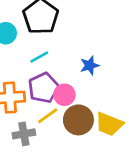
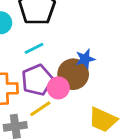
brown circle: (78, 120) -> (73, 74), moved

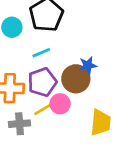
pink circle: (58, 88) -> (60, 104), moved
yellow trapezoid: (103, 120) -> (101, 122), turned -112

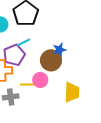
purple pentagon: (42, 82) -> (14, 55), moved
yellow line: (44, 109) -> (28, 85), turned 35

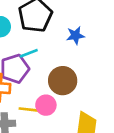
blue star: (59, 50) -> (75, 35), moved

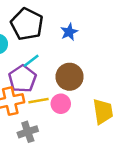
yellow line: (29, 110) -> (38, 101), moved

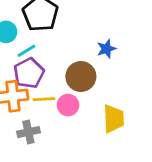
blue star: (69, 32) -> (106, 49), moved
cyan line: (31, 61) -> (26, 51), moved

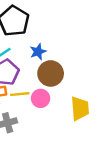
blue star: (106, 49) -> (38, 52), moved

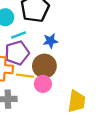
brown circle: (51, 73) -> (44, 66), moved

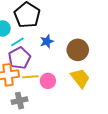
brown circle: (44, 66) -> (78, 50), moved
yellow trapezoid: (77, 101) -> (80, 78), moved, turned -35

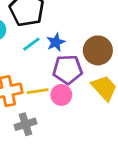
cyan line: (17, 42) -> (31, 44), moved
purple pentagon: (19, 58) -> (68, 69), moved, turned 30

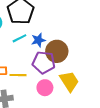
brown circle: (98, 50) -> (57, 51), moved
pink circle: (61, 95) -> (45, 88), moved

